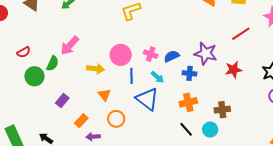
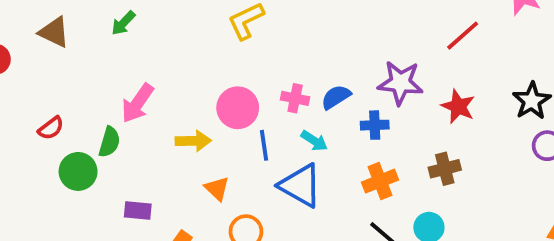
red star: (234, 70) -> (458, 106), turned -30
purple rectangle: (62, 100) -> (138, 211), turned 64
brown cross: (222, 110) -> (445, 169), moved

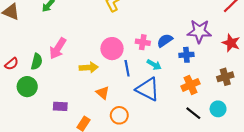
green semicircle: (109, 142) -> (37, 62), moved

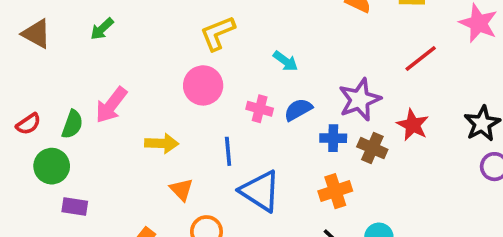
purple star: (199, 31) -> (360, 100), turned -30
pink circle: (112, 49) -> (203, 85), moved
cyan arrow: (154, 65) -> (285, 61), moved
brown cross: (225, 77) -> (372, 148), moved, turned 35
purple rectangle: (60, 106) -> (75, 206), moved

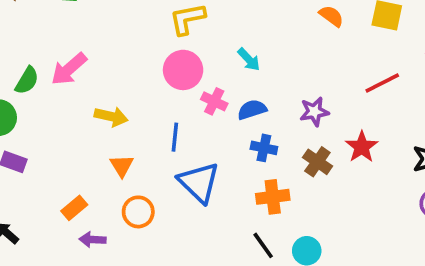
pink circle: (203, 85) -> (183, 70), moved
purple star: (360, 100) -> (314, 112), size x0.7
blue cross: (333, 138) -> (264, 148), moved

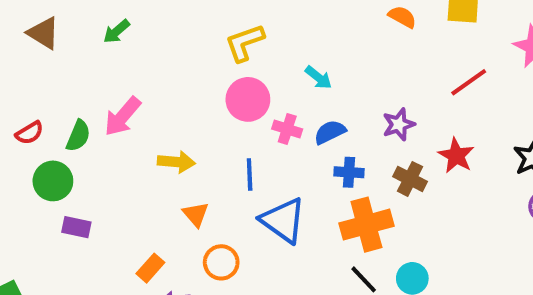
orange cross: (273, 197) -> (366, 225), size x1.4

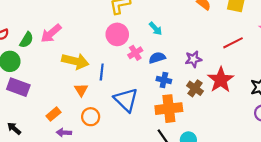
pink cross: (287, 129) -> (135, 53), turned 32
red star: (456, 156) -> (221, 80), size x1.4
yellow arrow: (176, 162) -> (75, 61), size x1.4
blue line: (250, 174) -> (102, 72), moved
purple rectangle: (76, 227) -> (18, 87), size x1.5

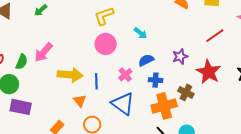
pink cross: (135, 53) -> (125, 75), moved
brown cross: (195, 88) -> (186, 92), moved

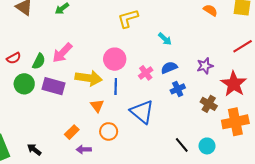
pink circle: (106, 44) -> (115, 59), moved
pink cross: (125, 75) -> (146, 73), moved
blue cross: (156, 80) -> (178, 89), turned -32
orange cross: (164, 106) -> (235, 122), moved
purple rectangle: (21, 107) -> (54, 86), moved

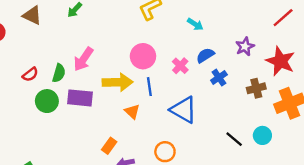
brown cross: (209, 104) -> (256, 88), turned -35
orange circle: (109, 131) -> (165, 152), moved

